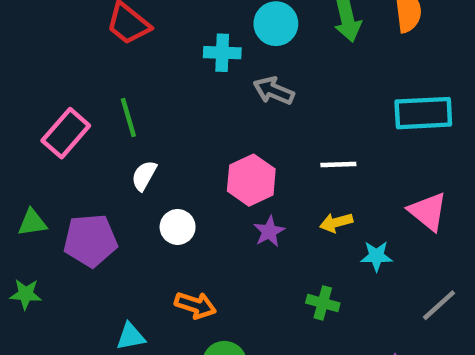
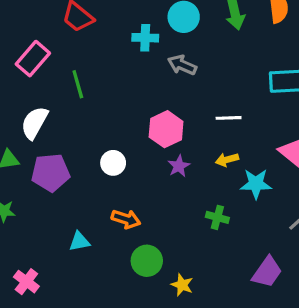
pink rectangle: (66, 133) -> (33, 59), moved
white semicircle: (144, 176) -> (34, 123), moved, size x1.5
cyan star: (376, 256) -> (256, 184), size x1.4

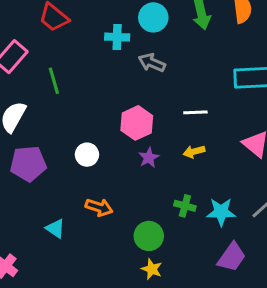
cyan star: (256, 184) -> (221, 212), moved
cyan triangle: (79, 241) -> (55, 228), turned 45
green circle: (147, 261) -> (149, 236), moved

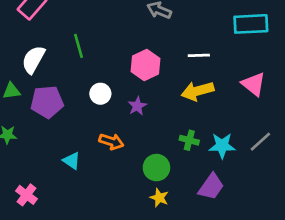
green line: (54, 81) -> (78, 46), moved
yellow arrow: (194, 152) -> (197, 91), size x1.6
purple star: (149, 158) -> (137, 106), moved
purple trapezoid: (232, 257) -> (211, 187), moved

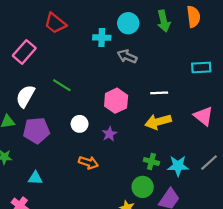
cyan rectangle: (251, 24) -> (201, 67), size x0.7
green line: (78, 46) -> (62, 85), turned -42
cyan triangle: (72, 161) -> (35, 178), moved, turned -32
green circle: (156, 168) -> (143, 187), moved

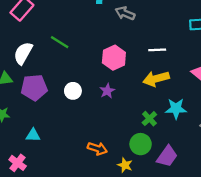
white circle: (80, 124) -> (73, 91), moved
green cross: (151, 161) -> (149, 119), turned 32
orange arrow: (88, 163) -> (97, 149), moved
cyan star: (178, 166) -> (176, 109), moved

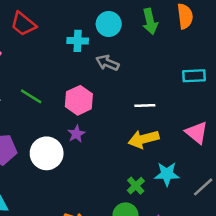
pink hexagon: (114, 58) -> (79, 100), moved
white circle: (73, 91) -> (47, 153), size x1.6
purple star: (107, 91) -> (76, 134), moved

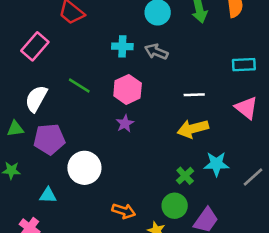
cyan cross: (78, 41) -> (122, 46), moved
pink triangle: (197, 133) -> (246, 108), moved
white circle: (47, 153) -> (84, 168), moved

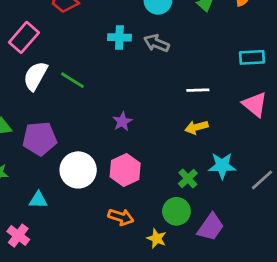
pink hexagon: (128, 89) -> (125, 170), moved
white semicircle: (36, 99) -> (35, 76), moved
yellow arrow: (193, 129) -> (196, 127), size x0.7

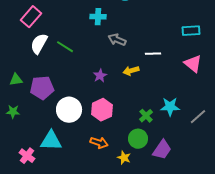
gray arrow: (157, 43) -> (117, 40), moved
yellow arrow: (196, 127) -> (131, 71), moved
cyan triangle: (38, 200) -> (51, 141), moved, size x1.6

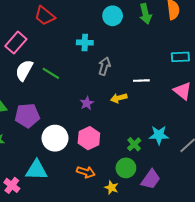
gray arrow: (117, 40) -> (104, 66), turned 84

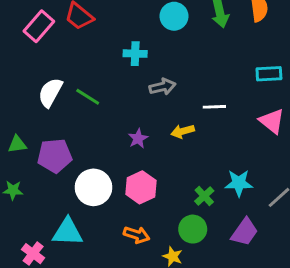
pink rectangle: (16, 43) -> (39, 26), moved
gray arrow: (104, 66) -> (163, 87), turned 60
purple trapezoid: (151, 179) -> (245, 232), moved

